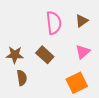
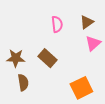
pink semicircle: (54, 23) -> (57, 24), size x0.7
pink triangle: (83, 52) -> (93, 43), moved

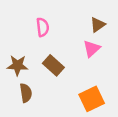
pink semicircle: (57, 24) -> (43, 27), moved
pink triangle: (93, 43) -> (92, 49), moved

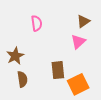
brown star: (17, 65) -> (15, 56), turned -30
brown rectangle: (53, 65) -> (58, 70), moved, turned 42

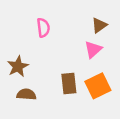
brown semicircle: (22, 79) -> (26, 94), turned -77
orange square: (78, 84) -> (98, 86), moved

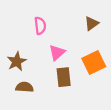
pink triangle: (93, 50) -> (57, 52), moved
orange square: (98, 86) -> (94, 63), moved

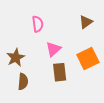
brown semicircle: (24, 87) -> (23, 82), turned 91

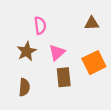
brown triangle: (86, 22) -> (92, 23), turned 32
brown star: (16, 58) -> (27, 51), moved

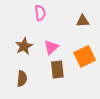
pink semicircle: (40, 26) -> (40, 13), moved

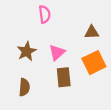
brown triangle: (83, 21) -> (92, 32), moved

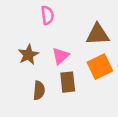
brown triangle: (92, 32) -> (98, 34), size x1.5
brown semicircle: (24, 87) -> (39, 90), moved

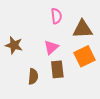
pink semicircle: (47, 15) -> (56, 16), moved
brown star: (28, 55) -> (14, 45), moved, turned -30

